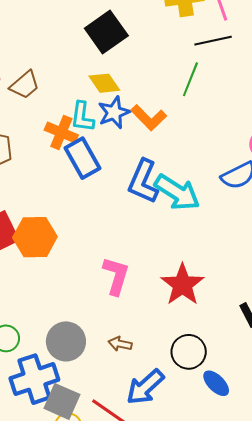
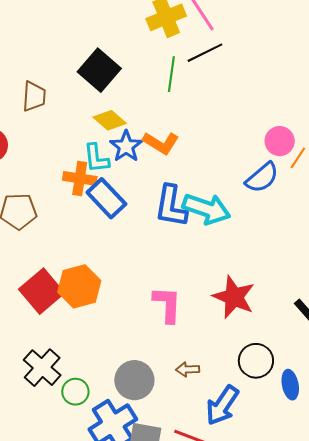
green line: (190, 79) -> (171, 74), moved
brown trapezoid: (25, 85) -> (34, 96), moved, turned -32
blue ellipse: (216, 383) -> (290, 385), turned 48

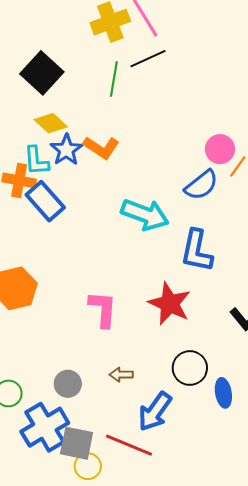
blue L-shape: (171, 206) -> (197, 251), moved
gray circle: (134, 380) -> (68, 384), size x0.7

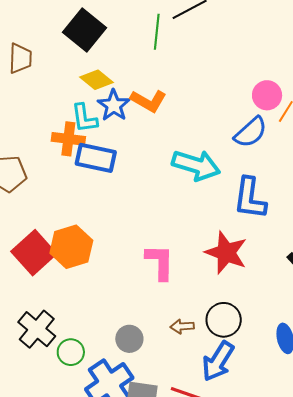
blue rectangle: (45, 201) -> (96, 158), turned -33
black circle: (190, 368) -> (224, 320), moved

